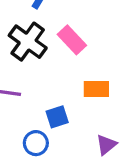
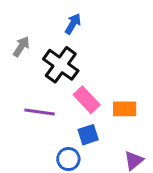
pink rectangle: (72, 40) -> (87, 100), moved

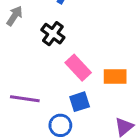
black cross: (61, 65) -> (53, 34), size x0.7
purple line: (40, 112) -> (25, 99), moved

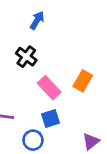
orange rectangle: (115, 77) -> (83, 81), moved, turned -60

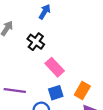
orange rectangle: (83, 81) -> (82, 90), moved

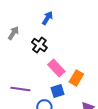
orange rectangle: (82, 90) -> (76, 78), moved

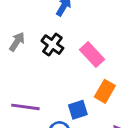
gray arrow: (13, 33) -> (17, 42), moved
pink rectangle: (56, 68) -> (92, 54), moved

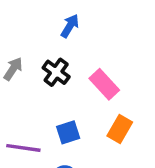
blue square: (78, 110) -> (68, 132), moved

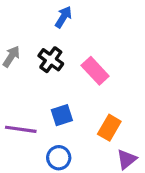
orange rectangle: (120, 129) -> (109, 128), moved

